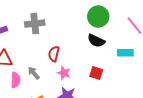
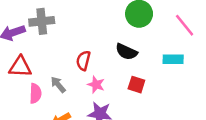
gray cross: (35, 24) -> (42, 21), moved
black semicircle: (96, 41) -> (126, 52), moved

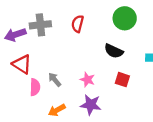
red semicircle: (83, 61) -> (78, 24), moved
red triangle: (20, 67) -> (22, 64), turned 30

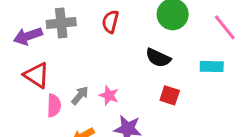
gray arrow: (55, 80) -> (80, 95), turned 80
pink star: (87, 80) -> (109, 95), moved

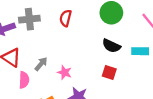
black semicircle: (158, 58) -> (111, 46), moved
gray arrow: (80, 95) -> (41, 64), moved

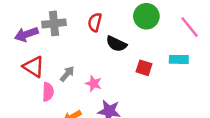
black semicircle: (111, 46) -> (116, 44), moved
red square: (109, 72) -> (144, 68), moved

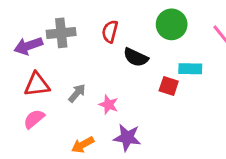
cyan rectangle: (179, 59) -> (190, 69), moved
red triangle: (34, 67) -> (37, 85), turned -40
pink semicircle: (48, 92) -> (34, 119), moved, turned -132

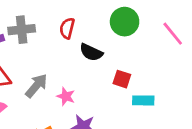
cyan rectangle: (190, 69) -> (143, 100), moved
gray arrow: (77, 93) -> (36, 86), size x1.4

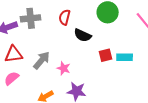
red square: (122, 79) -> (106, 55), turned -32
cyan rectangle: (143, 100) -> (125, 57), moved

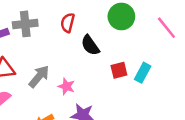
black semicircle: (83, 35) -> (90, 45), turned 30
cyan rectangle: (125, 57) -> (143, 73), turned -63

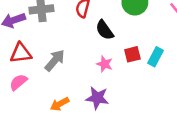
pink star: (66, 86) -> (105, 64), moved

